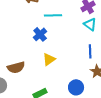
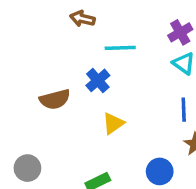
brown semicircle: (16, 67) -> (55, 99), moved

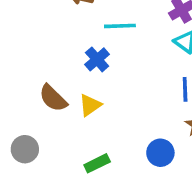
brown semicircle: (55, 99) -> (53, 98), moved, turned 60
yellow triangle: (113, 123) -> (90, 105), moved

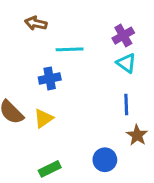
blue cross: (97, 59) -> (50, 78), turned 30

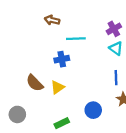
blue circle: (105, 160) -> (93, 110), moved

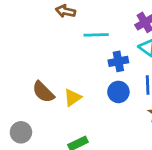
blue cross: (62, 59) -> (118, 61), moved
blue circle: (93, 110) -> (118, 92), moved

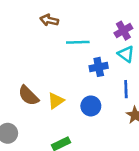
blue circle: (118, 92) -> (91, 106), moved

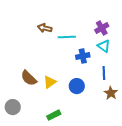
brown arrow: (49, 20) -> (45, 28), moved

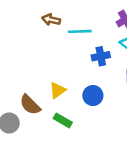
brown semicircle: (29, 78) -> (30, 105), moved
green rectangle: (54, 115) -> (63, 120), moved, turned 56

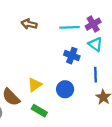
cyan line: (80, 31) -> (70, 27), moved
blue cross: (101, 56) -> (72, 56), turned 32

